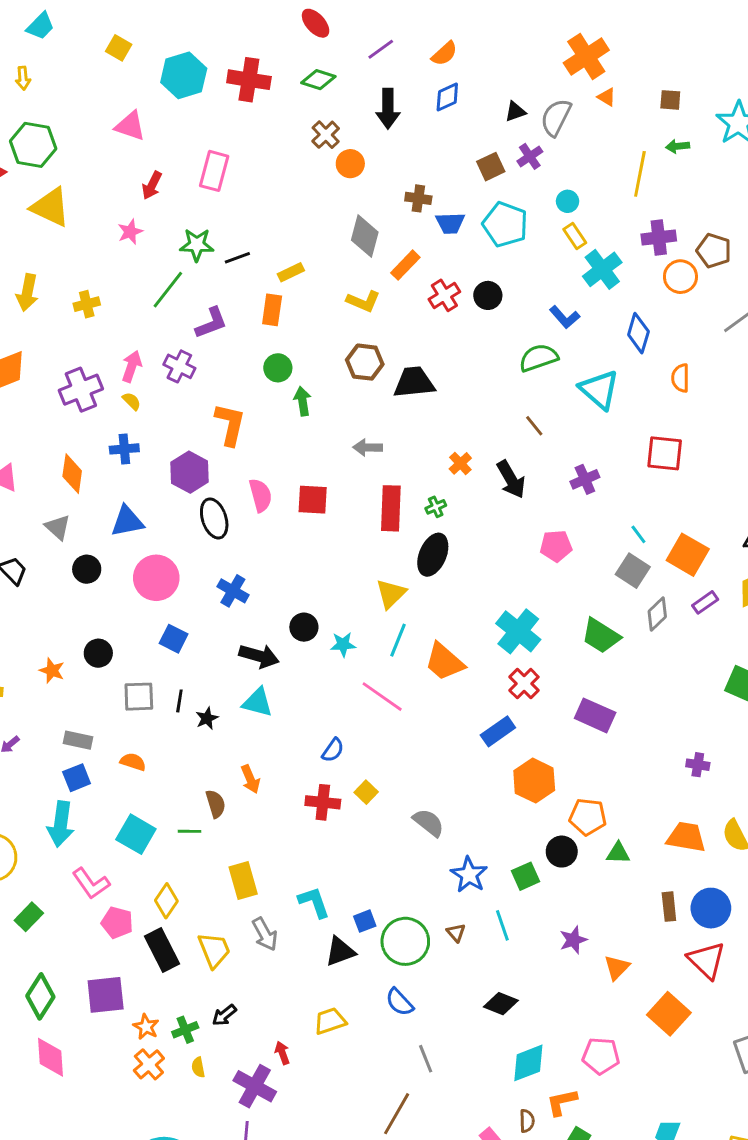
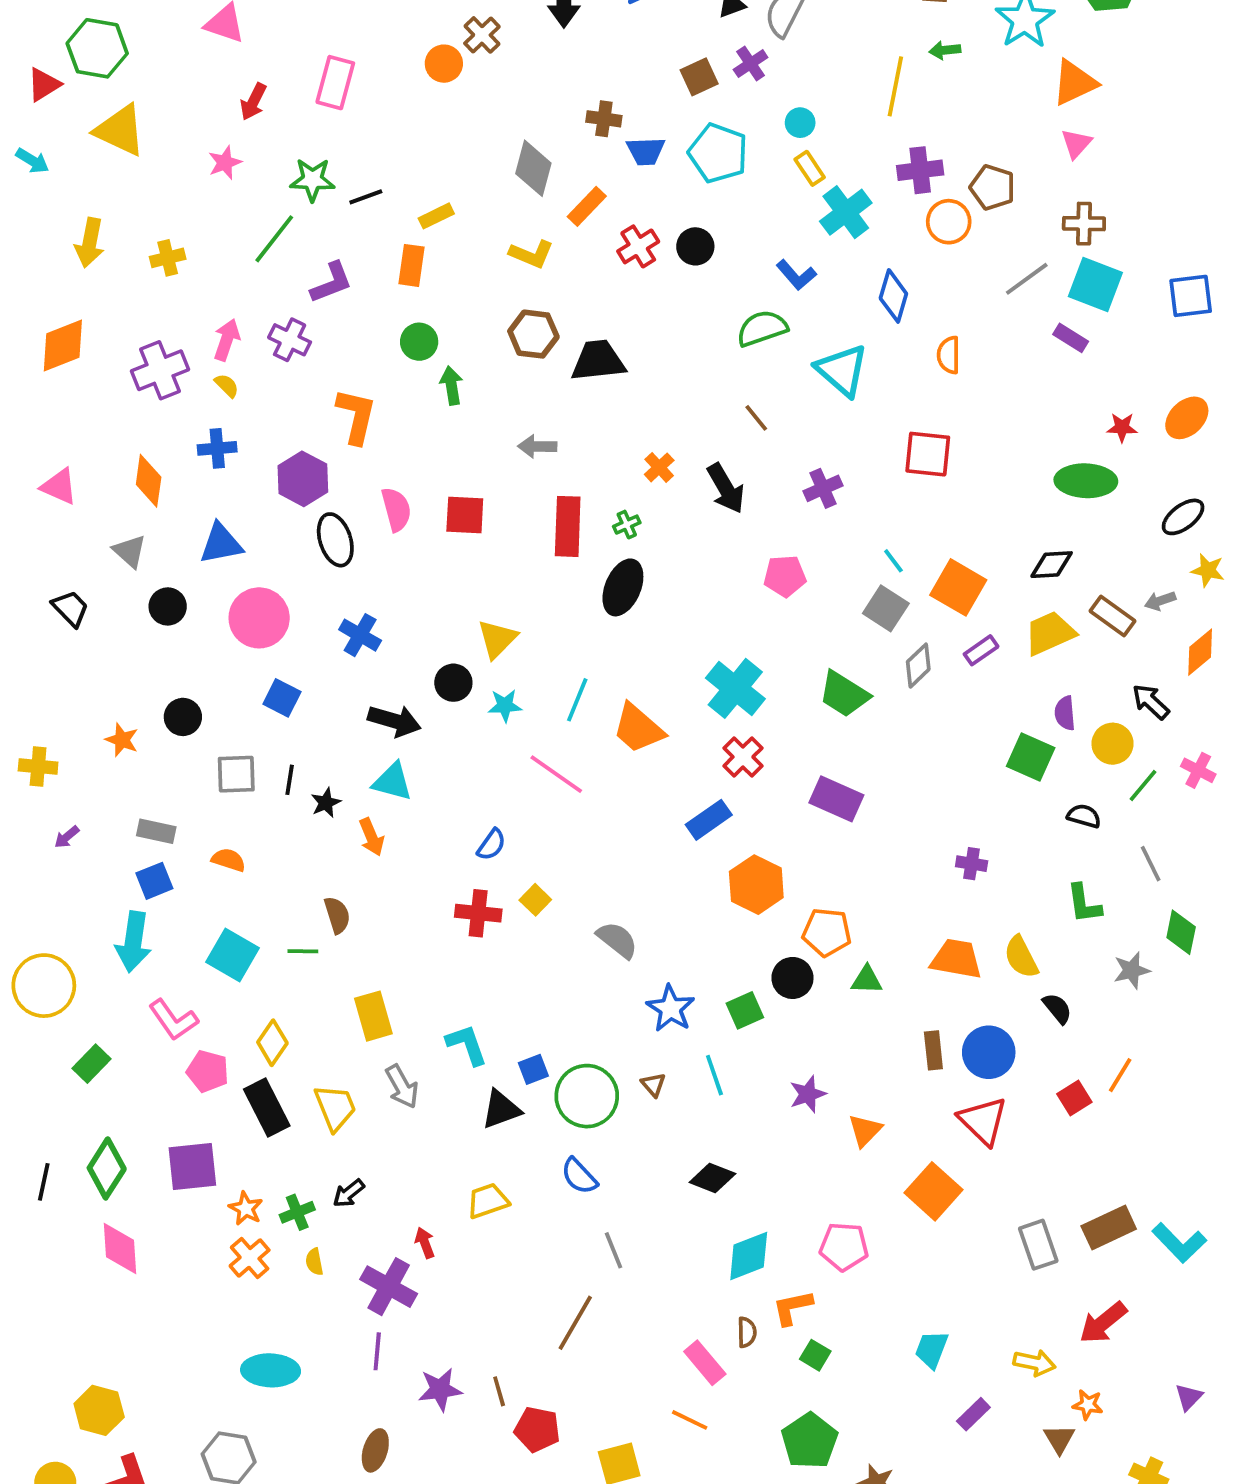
orange circle: (350, 164) -> (444, 64), moved
yellow triangle: (391, 594) -> (497, 639), moved
orange arrow: (250, 779) -> (371, 837), moved

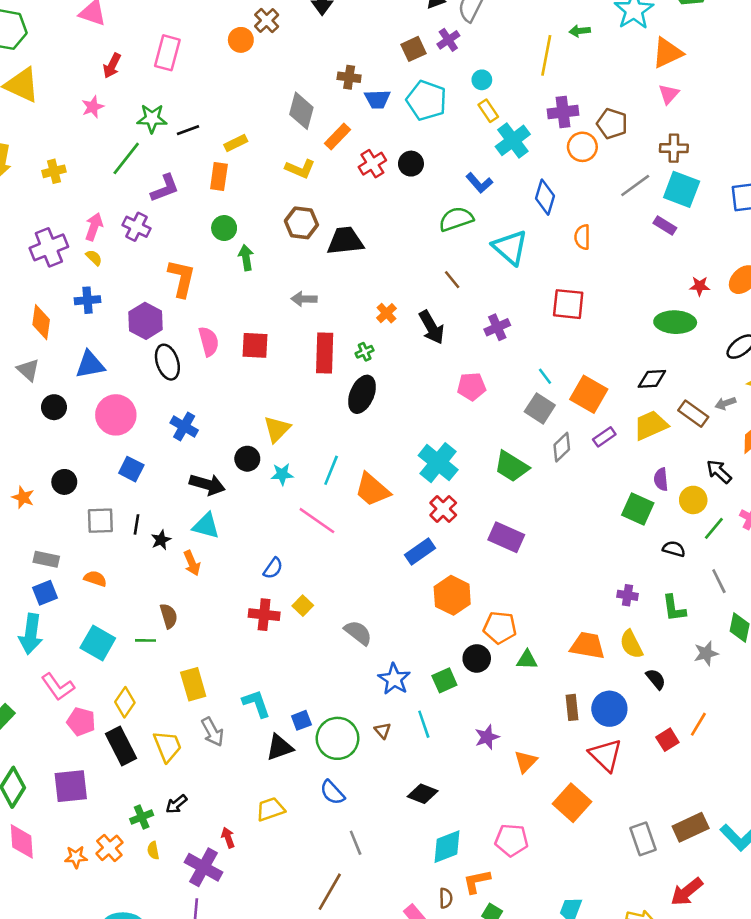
purple cross: (972, 864) -> (627, 595), moved
orange star: (246, 1208) -> (76, 857), moved, turned -30

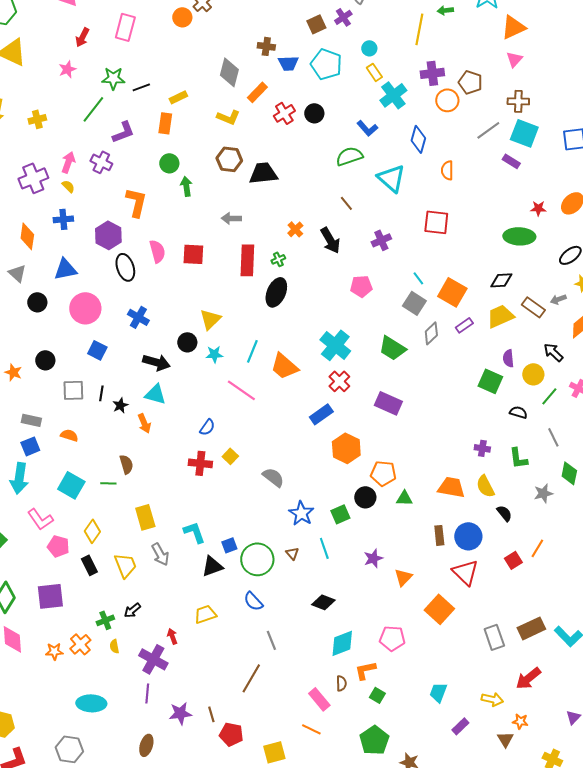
black rectangle: (121, 746) -> (89, 565), size x0.7

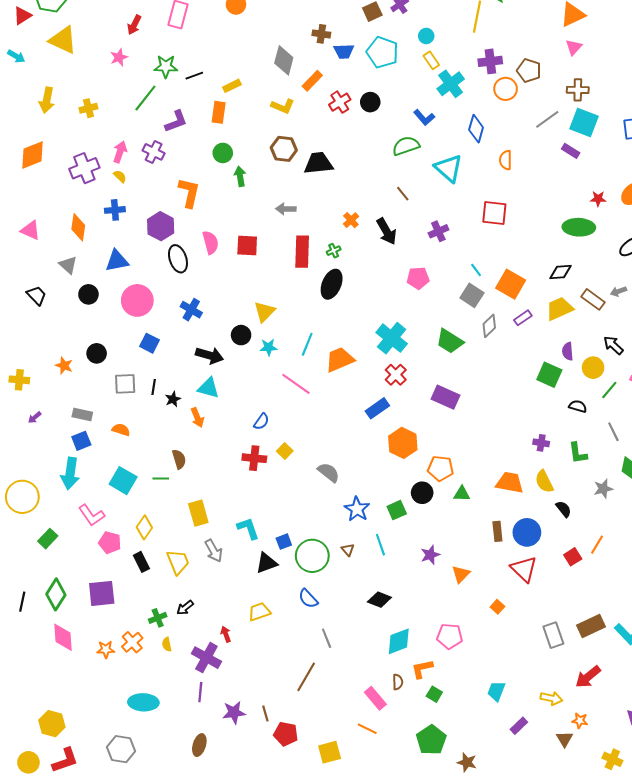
orange trapezoid: (284, 366) -> (340, 359), turned 116
orange square: (439, 609) -> (497, 607), size x0.5

